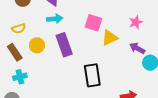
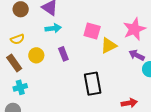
pink star: (136, 22) -> (134, 29), size x1.6
purple rectangle: (64, 45) -> (63, 54), size x0.6

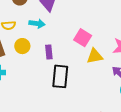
cyan arrow: (53, 28) -> (37, 24), moved
black rectangle: (93, 84) -> (60, 76), moved

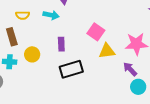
yellow circle: (22, 46) -> (32, 54), moved
black rectangle: (60, 76) -> (71, 69), turned 65

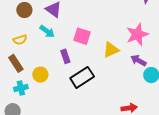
cyan arrow: (51, 15) -> (47, 31), turned 42
pink square: (96, 32) -> (82, 36), moved

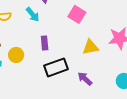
pink square: (82, 36) -> (77, 14), moved
purple arrow: (138, 60) -> (85, 79), moved

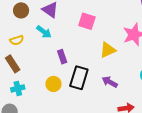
yellow circle: (16, 55) -> (53, 84), moved
black rectangle: (56, 67) -> (79, 78), turned -40

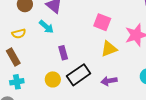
pink square: (87, 21) -> (102, 22), moved
black rectangle: (79, 78) -> (79, 75), turned 35
purple arrow: (110, 82) -> (109, 81), turned -42

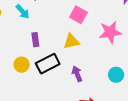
yellow triangle: (109, 49) -> (71, 41), moved
purple arrow: (109, 81) -> (77, 74), turned 70

